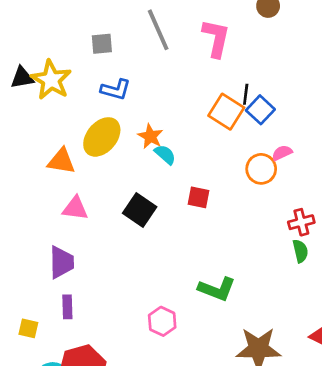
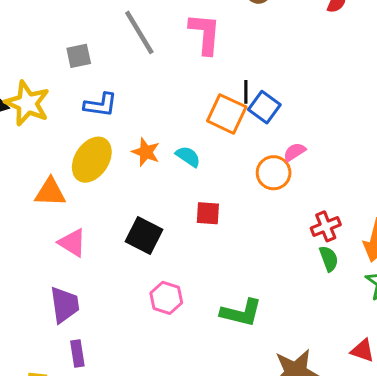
cyan semicircle: (165, 154) -> (188, 157), moved
pink triangle: (75, 208) -> (72, 243), turned 32
pink hexagon: (162, 321) -> (166, 298), moved

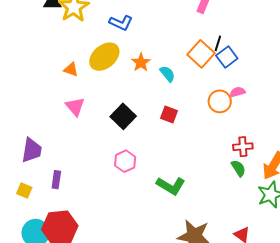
orange triangle: (50, 192) -> (71, 69), size x0.7
green semicircle: (329, 259) -> (238, 168), turned -30
purple trapezoid: (65, 305) -> (32, 150), moved

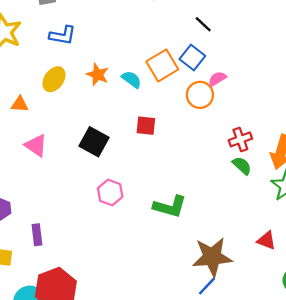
black line: (218, 43) -> (203, 24), moved, turned -49
orange square: (201, 54) -> (162, 65), moved, turned 32
yellow ellipse: (104, 57) -> (54, 79), size x0.7
blue square: (227, 57) -> (192, 57), moved

